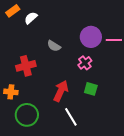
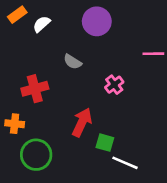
purple circle: (91, 37) -> (97, 21), moved
green square: (91, 89) -> (105, 143), moved
white line: (71, 117) -> (125, 163), moved, turned -36

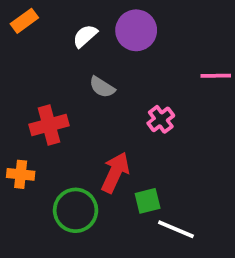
white semicircle: (42, 24) -> (85, 36), moved
green square: (105, 143) -> (148, 201), turned -30
green circle: (36, 155) -> (76, 210), moved

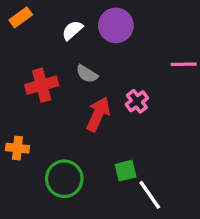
red cross: (49, 125) -> (42, 85), moved
red arrow: (115, 172) -> (98, 114), moved
white line: (176, 229) -> (150, 195), turned 32

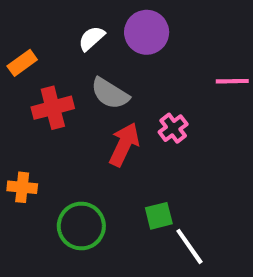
orange rectangle: (21, 17) -> (22, 63), moved
gray semicircle: (87, 74) -> (110, 93), size x1.4

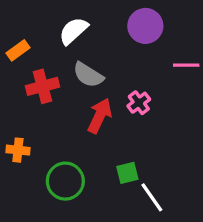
purple circle: (147, 32) -> (145, 26), moved
white semicircle: (92, 38) -> (73, 31), size x1.4

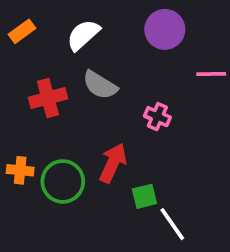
orange rectangle: (18, 50) -> (22, 31), moved
pink cross: (139, 103) -> (157, 117), turned -30
red arrow: (100, 116) -> (113, 163), moved
green circle: (65, 181) -> (63, 181), moved

